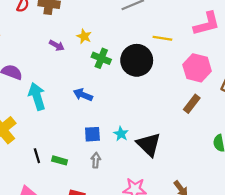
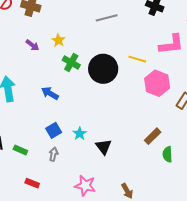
yellow line: (162, 38) -> (137, 59), moved
brown rectangle: (192, 104) -> (153, 136), moved
blue square: (92, 134) -> (54, 130), turned -35
black triangle: (149, 144) -> (104, 147), size x0.7

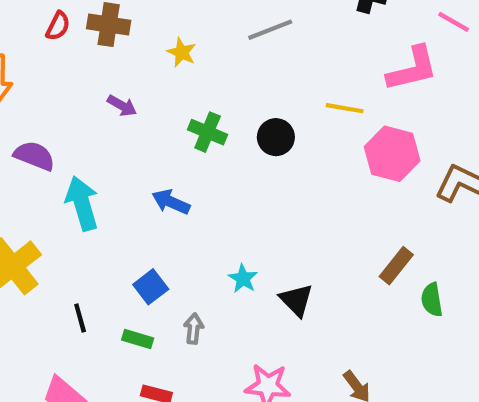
yellow star: (58, 40) -> (182, 52), moved
black circle: (103, 69) -> (276, 137), size x0.6
blue square: (54, 130) -> (151, 287), moved
green rectangle: (20, 150) -> (138, 339), moved

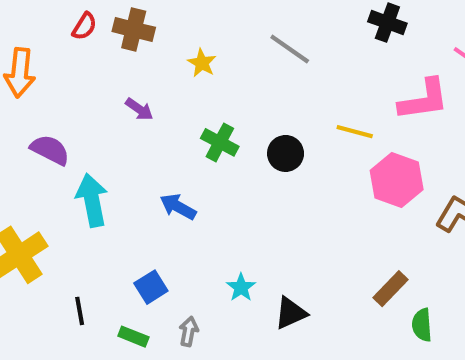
gray line: (270, 30) -> (290, 49), turned 51
black triangle: (296, 300) -> (291, 313), turned 45

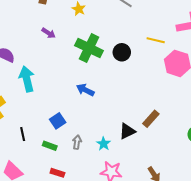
green cross: (220, 142) -> (89, 48), size x1.5
blue arrow: (178, 207) -> (85, 90), moved
cyan star: (241, 287) -> (104, 144), moved
brown rectangle: (390, 289) -> (151, 119), moved

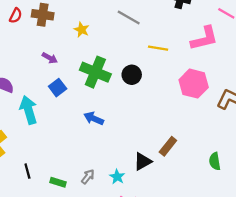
yellow line: (156, 40) -> (158, 48), moved
blue square: (58, 121) -> (58, 88), moved
gray arrow: (77, 142) -> (88, 177), turned 32

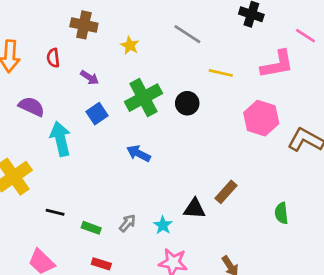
red semicircle: (16, 16) -> (53, 58), moved, turned 144
green cross: (95, 72) -> (144, 98), turned 36
black triangle: (143, 161) -> (194, 209), turned 30
black line: (27, 171) -> (55, 212), turned -64

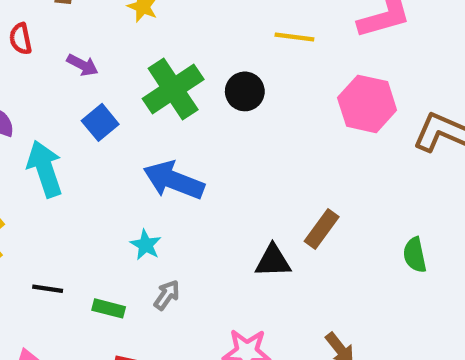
blue arrow: (139, 153) -> (174, 180), size x1.5
cyan star: (163, 225) -> (146, 245), moved

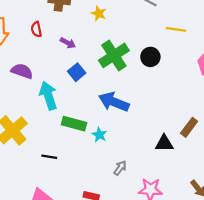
gray arrow: (167, 295) -> (120, 168), moved
green rectangle: (109, 308) -> (74, 124), moved, size x1.5

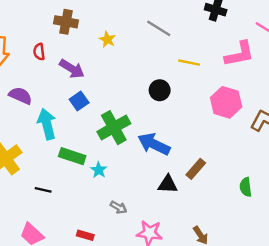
purple arrow: (68, 43) -> (72, 69), size x1.5
green cross: (114, 55) -> (114, 128), moved
blue arrow: (114, 102) -> (154, 144), moved
gray arrow: (120, 168) -> (118, 207), turned 80

